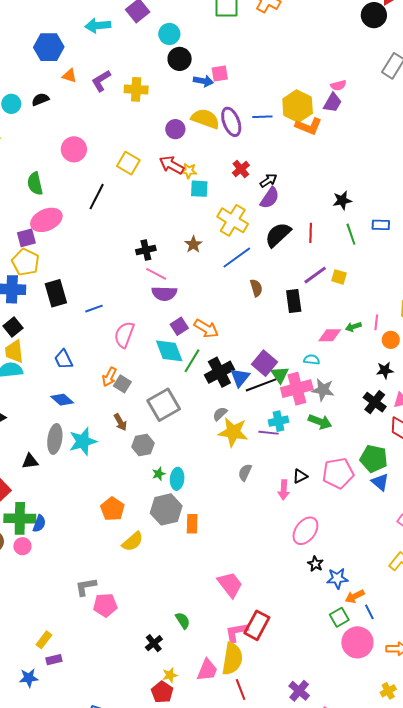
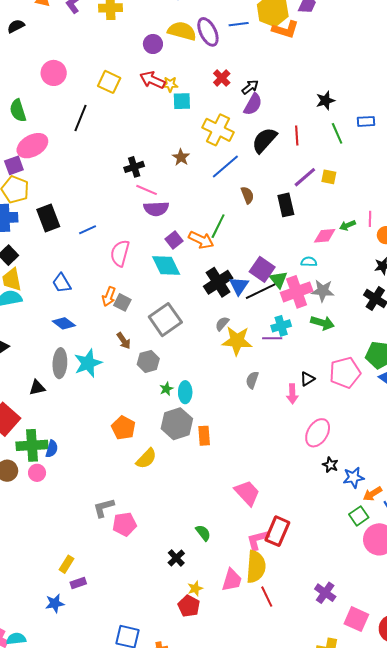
green line: (192, 361) -> (218, 226), moved

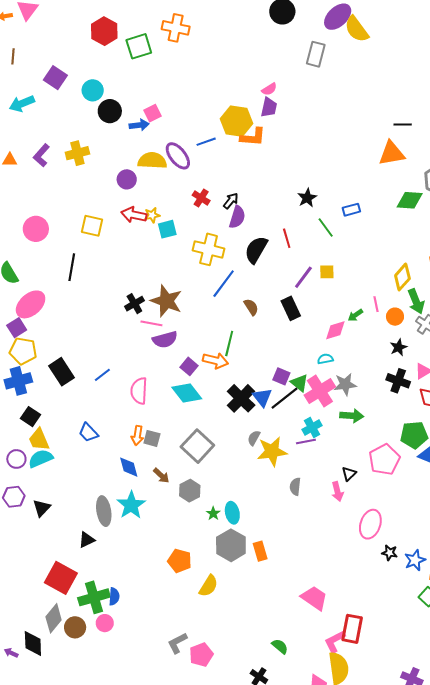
brown star: (181, 157) -> (166, 301), moved, size x1.8
purple square: (262, 269) -> (281, 376), size x0.7
blue diamond: (64, 323) -> (129, 467), moved, turned 50

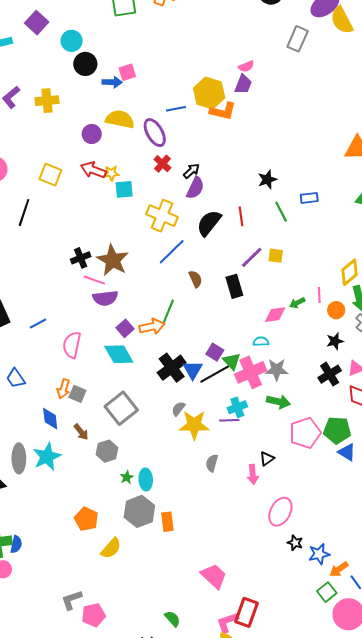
purple ellipse: (178, 156) -> (155, 133), moved
orange arrow: (215, 361) -> (152, 327), turned -35
black cross: (398, 381) -> (330, 374), turned 30
pink pentagon: (384, 460) -> (305, 433), moved

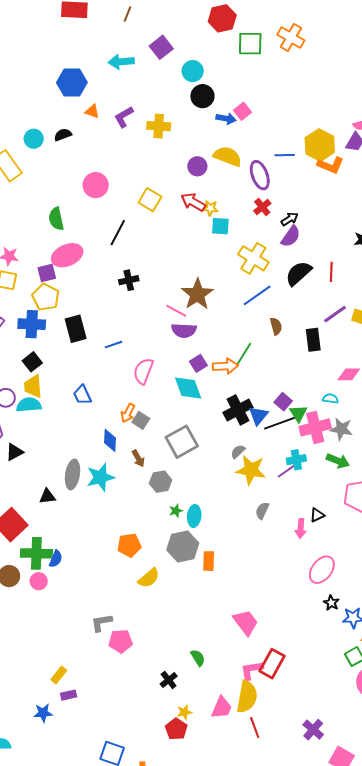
pink square: (127, 72) -> (242, 111), turned -30
black cross: (81, 258) -> (129, 280), moved
purple line: (229, 420) -> (286, 471), turned -42
orange pentagon: (86, 519) -> (129, 545), turned 30

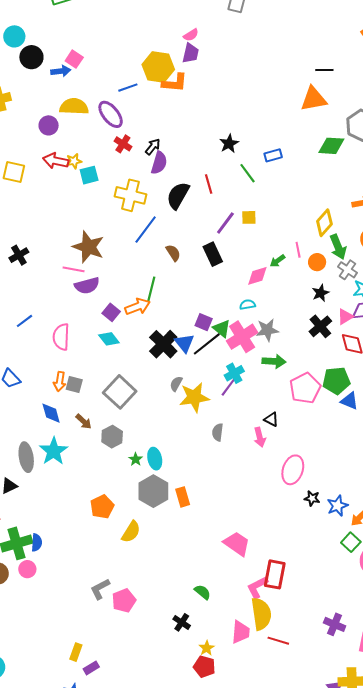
cyan diamond: (188, 388) -> (109, 339), size x0.7
black triangle: (317, 515) -> (271, 419), turned -49
red line: (255, 728) -> (278, 641), turned -35

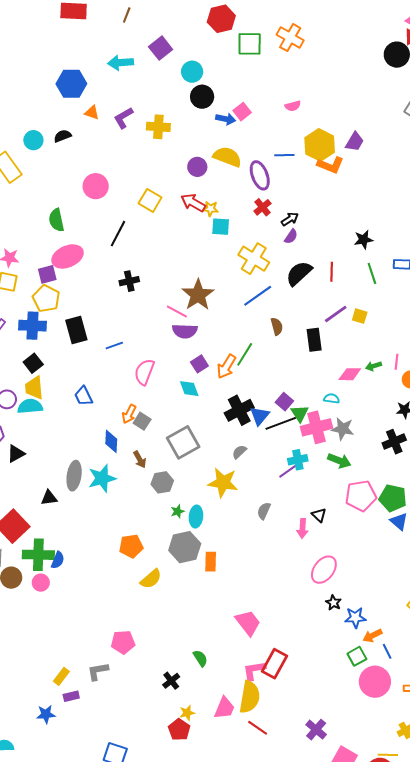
pink semicircle: (191, 35) -> (293, 106), moved
purple semicircle: (159, 163) -> (291, 236), size x0.7
orange arrow: (138, 306) -> (226, 367), turned 125
yellow star: (194, 397) -> (223, 483), moved
gray L-shape: (100, 589) -> (98, 671), moved

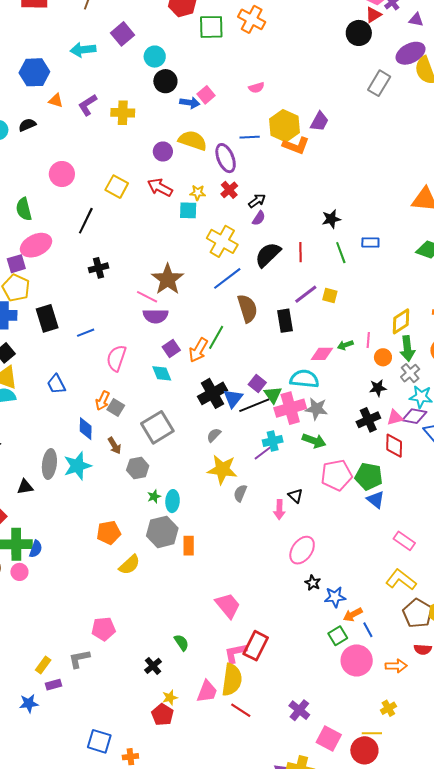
yellow star: (210, 209) -> (198, 193), moved
brown semicircle: (277, 326) -> (247, 308), size x1.6
cyan semicircle: (332, 398) -> (304, 379), size x1.8
yellow star: (223, 483) -> (222, 470), moved

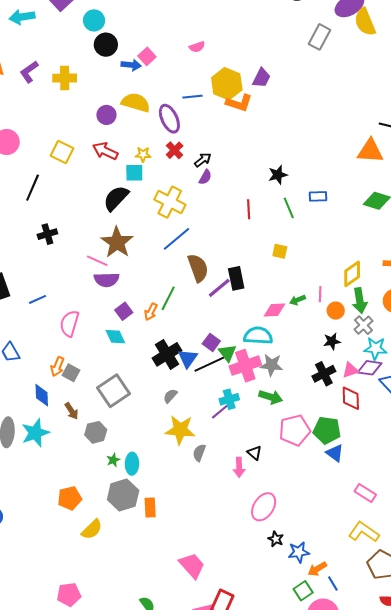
black semicircle: (268, 255) -> (116, 198), moved
purple line: (306, 294) -> (219, 288), moved
orange arrow: (198, 350) -> (151, 312), size x0.7

